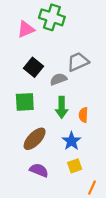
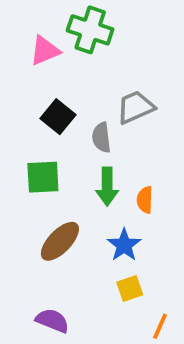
gray semicircle: (58, 79) -> (101, 137), turned -77
purple semicircle: (39, 170) -> (52, 321), moved

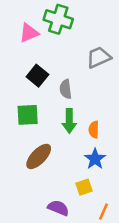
gray trapezoid: (135, 107) -> (99, 57), moved
blue star: (124, 245) -> (95, 159), moved
purple semicircle: (52, 321) -> (58, 208), moved

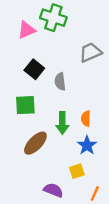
green arrow: (69, 121) -> (62, 123), moved

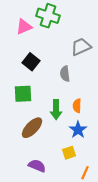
gray semicircle: (60, 82) -> (65, 74), moved
purple semicircle: (53, 190) -> (37, 166), moved

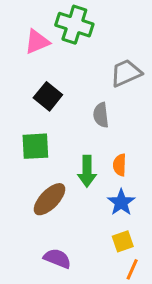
yellow square: (69, 153) -> (123, 241), moved

